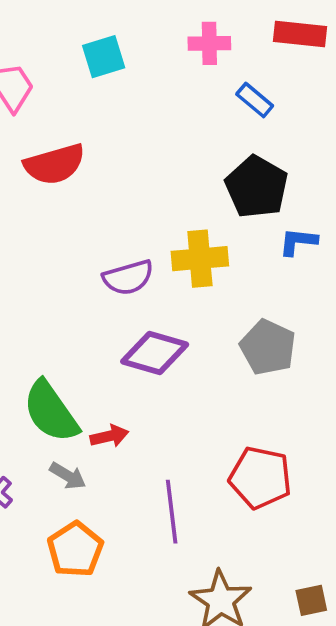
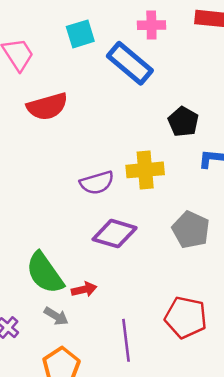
blue rectangle: (255, 100) -> (130, 63), moved, size x1.8
black pentagon: (257, 187) -> (183, 122), size x0.7

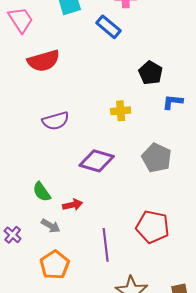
blue rectangle: (130, 63) -> (109, 27), size x0.7
yellow cross: (145, 170) -> (121, 111), size x0.7
purple semicircle: (97, 183) -> (56, 121), moved
green semicircle: (45, 273) -> (42, 192), size x0.6

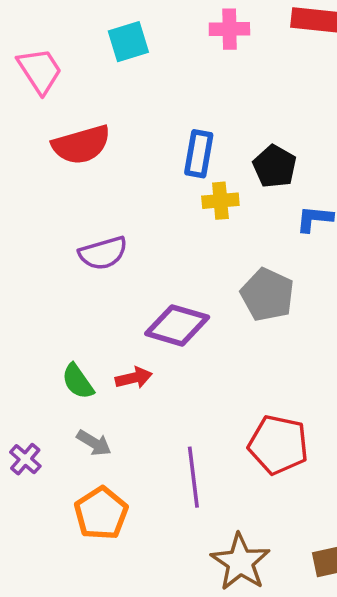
blue rectangle: (109, 27) -> (199, 154), moved, turned 60
yellow cross: (121, 111) -> (220, 201), moved
gray pentagon: (157, 158) -> (267, 295), moved
red arrow: (73, 205) -> (134, 378), moved

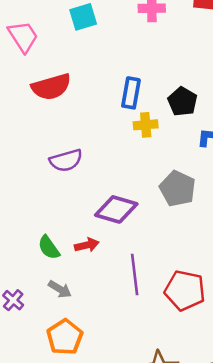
purple line: (193, 477) -> (135, 274), moved

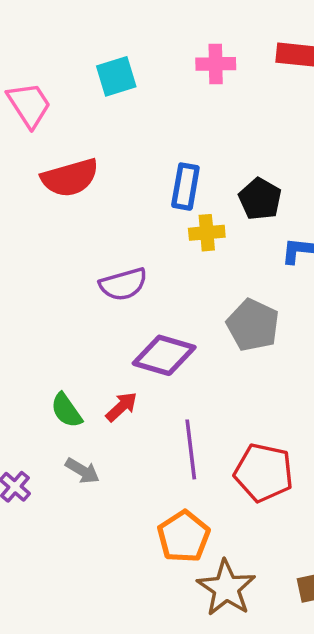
purple semicircle: (66, 160) -> (123, 284), moved
red arrow: (87, 245) -> (121, 407), turned -30
orange pentagon: (65, 337) -> (184, 537), moved

